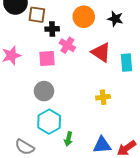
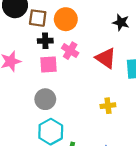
orange circle: (84, 17) -> (66, 19), moved
black cross: (52, 29) -> (45, 41), moved

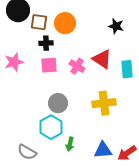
pink cross: (70, 51) -> (77, 66), moved
gray circle: (45, 99) -> (58, 103), moved
yellow cross: (108, 106) -> (104, 103), size x1.6

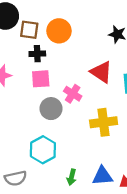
pink cross: (77, 66) -> (73, 94), moved
gray circle: (58, 103) -> (51, 109), moved
green arrow: (70, 144) -> (72, 177), moved
gray semicircle: (27, 152) -> (16, 178), turned -42

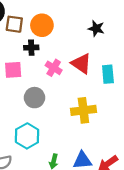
black cross: (37, 54) -> (31, 48), moved
pink square: (41, 79) -> (13, 70), moved
pink cross: (73, 94) -> (54, 68), moved

